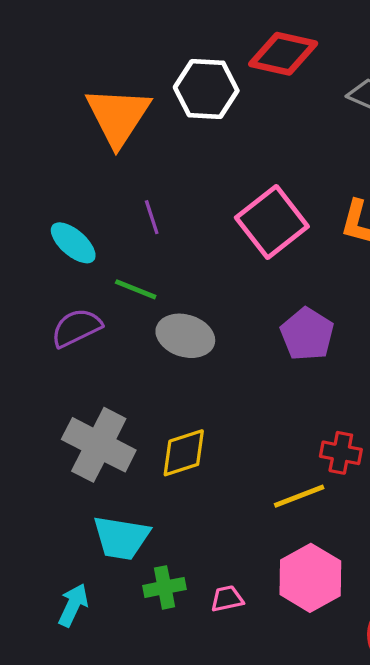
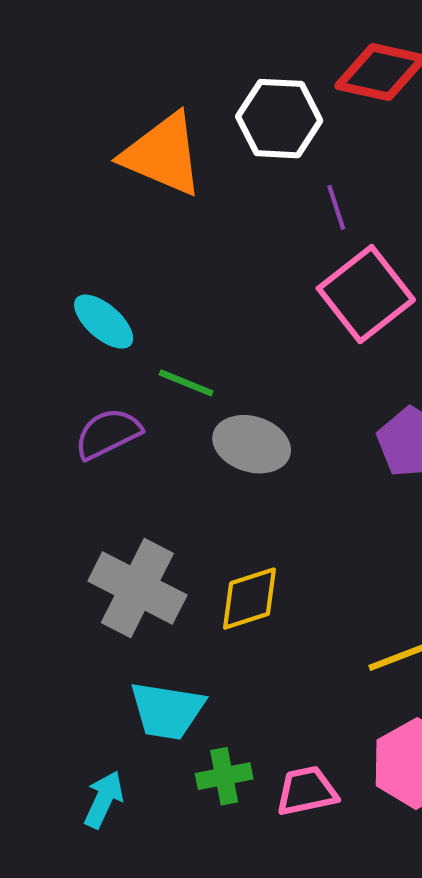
orange triangle: (118, 116) -> (163, 155), turned -40
purple line: (152, 217) -> (336, 207), moved
pink trapezoid: (227, 599) -> (307, 791), size x1.4

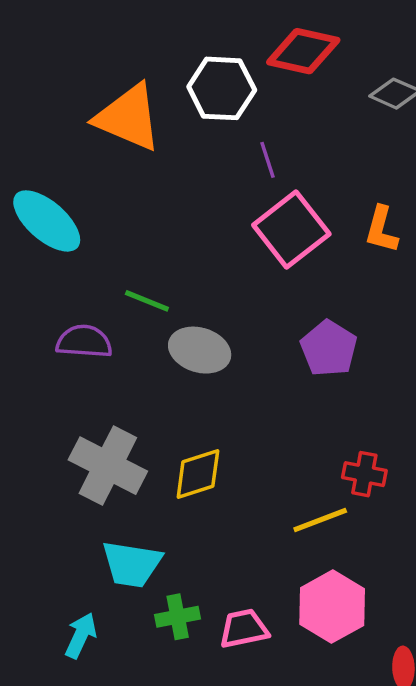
cyan ellipse: (104, 322) -> (47, 221), moved, size x1.4
purple semicircle: (108, 434) -> (84, 342), turned 30

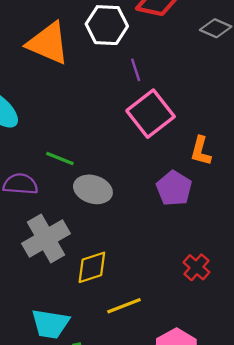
orange L-shape: (381, 229) -> (201, 151), moved
gray cross: (108, 466) -> (46, 238), moved, turned 33
red cross: (364, 474) -> (196, 267), turned 30
yellow line: (320, 520) -> (124, 306), moved

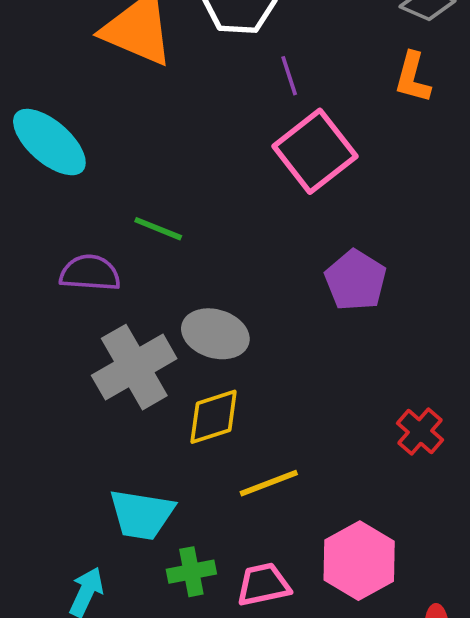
orange L-shape: (201, 151) -> (413, 78), moved
gray ellipse: (93, 189) -> (215, 334), moved
red cross: (196, 267) -> (420, 432), moved

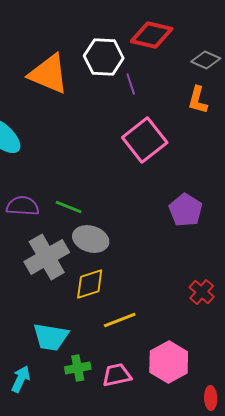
purple line: (289, 76) -> (131, 84), moved
green line: (158, 229) -> (69, 207), moved
purple pentagon: (355, 280) -> (186, 210), moved

